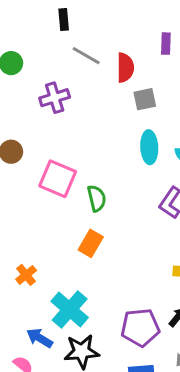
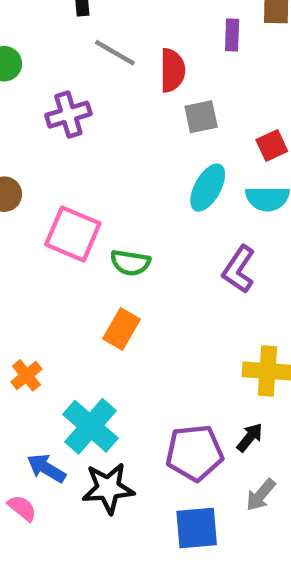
cyan ellipse: (149, 147) -> (208, 188), turned 32
green semicircle: (97, 198) -> (130, 263), turned 112

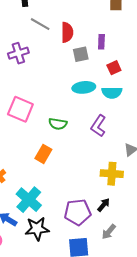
purple rectangle: (232, 35) -> (101, 42), moved
cyan ellipse: (208, 188) -> (84, 87), turned 55
green semicircle: (130, 263) -> (58, 124), moved

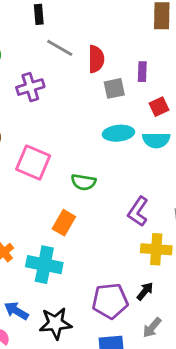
purple L-shape: (98, 126) -> (138, 211), moved
cyan cross: (29, 200) -> (44, 265), moved, turned -30

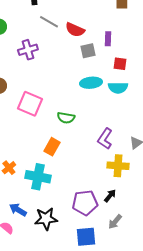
red semicircle: (96, 59) -> (75, 30), turned 114
red square: (159, 107) -> (120, 64), turned 32

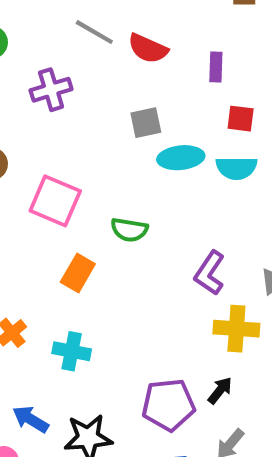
gray square: (88, 51) -> (146, 123), moved
orange rectangle: (52, 147) -> (78, 273), moved
cyan cross: (38, 177) -> (72, 351), size x0.7

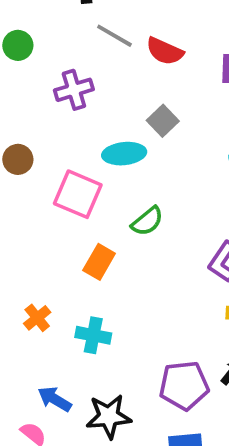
gray square: (146, 123) -> (163, 121), turned -32
cyan ellipse: (181, 158) -> (124, 154), moved
green semicircle: (129, 230) -> (147, 221), turned -48

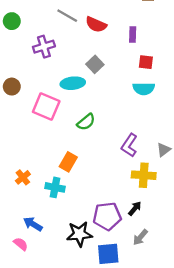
orange rectangle: (99, 262) -> (68, 162), moved
black star: (109, 416) -> (79, 234), moved

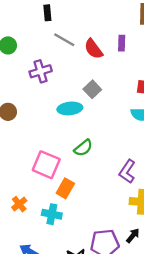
red semicircle: (96, 24) -> (93, 49), turned 30
purple rectangle: (133, 34) -> (122, 43), moved
pink square: (46, 106) -> (46, 165), moved

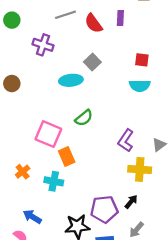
gray line: (64, 40) -> (66, 15), turned -48
purple cross: (41, 71) -> (43, 45), turned 36
orange rectangle: (65, 188) -> (67, 157), turned -54

